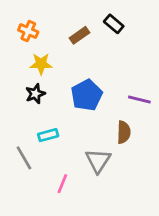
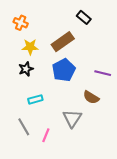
brown rectangle: (80, 35) -> (63, 42), moved, size x1.5
brown semicircle: (124, 132) -> (91, 97), turned 119
gray line: (24, 158) -> (24, 127), moved

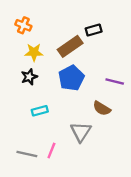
black rectangle: (84, 17) -> (94, 30), moved, turned -56
gray line: (24, 127) -> (27, 154), moved, turned -48

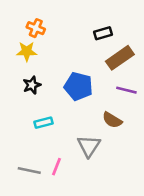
orange cross: (23, 25) -> (36, 28), moved
brown rectangle: (70, 46) -> (120, 58), moved
yellow star: (34, 52) -> (27, 51), moved
blue pentagon: (71, 78) -> (78, 86), turned -30

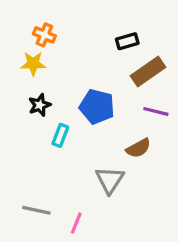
brown semicircle: (112, 120) -> (138, 148), turned -60
cyan rectangle: (44, 123) -> (60, 135), moved, turned -54
pink line: (56, 167) -> (76, 223), moved

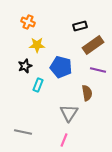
yellow star: (33, 64) -> (37, 45), moved
brown semicircle: (138, 148) -> (87, 93), turned -70
pink line: (76, 223) -> (64, 140), moved

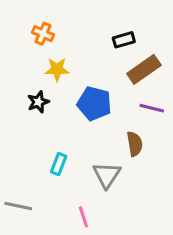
cyan rectangle: (38, 85) -> (59, 164), moved
gray line: (23, 132) -> (18, 206), moved
pink line: (64, 140) -> (83, 217), moved, turned -40

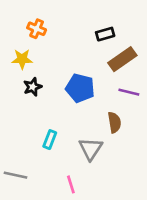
yellow star: (57, 69) -> (22, 59), moved

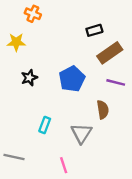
orange cross: (37, 29) -> (33, 14), moved
yellow star: (22, 59) -> (16, 42), moved
blue pentagon: (80, 88) -> (72, 79), turned 30

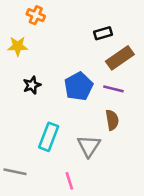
purple line: (116, 82) -> (113, 89), moved
cyan rectangle: (45, 125) -> (49, 137), size x1.5

